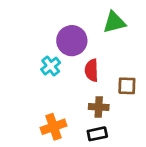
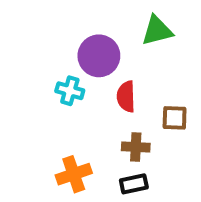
cyan cross: (51, 66) -> (70, 91), turned -36

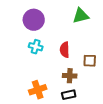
purple circle: (99, 56) -> (34, 20), moved

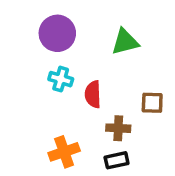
green triangle: (81, 16) -> (125, 42), moved
red semicircle: (65, 50) -> (93, 94), moved

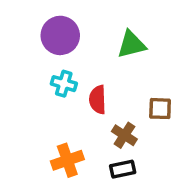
brown cross: (118, 128) -> (124, 135), turned 30

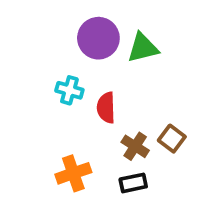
purple circle: (60, 35) -> (98, 38), moved
brown square: (160, 109) -> (172, 139), moved, turned 35

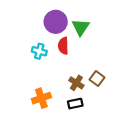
green triangle: (143, 48) -> (81, 27), turned -42
red semicircle: (106, 108) -> (63, 46), moved

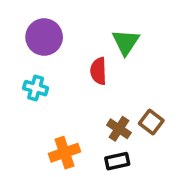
purple circle: (56, 22) -> (44, 37), moved
cyan cross: (39, 51) -> (36, 88), moved

